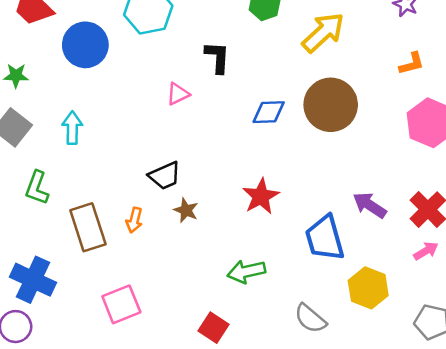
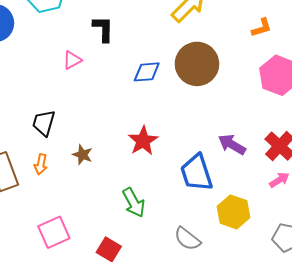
black trapezoid: (165, 176) -> (44, 123), moved, turned 132
green arrow: (246, 272) -> (134, 203), turned -104
pink square: (121, 304) -> (54, 232), moved

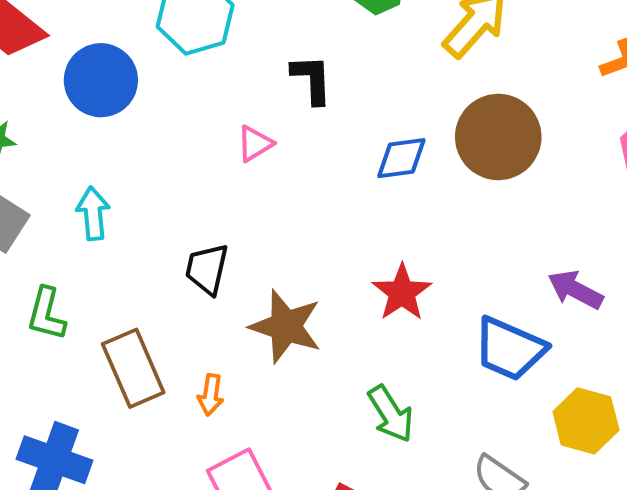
brown star: (82, 155) -> (286, 326), size x1.8
orange arrow: (41, 164) -> (211, 395), moved
blue trapezoid: (197, 173) -> (510, 349), turned -45

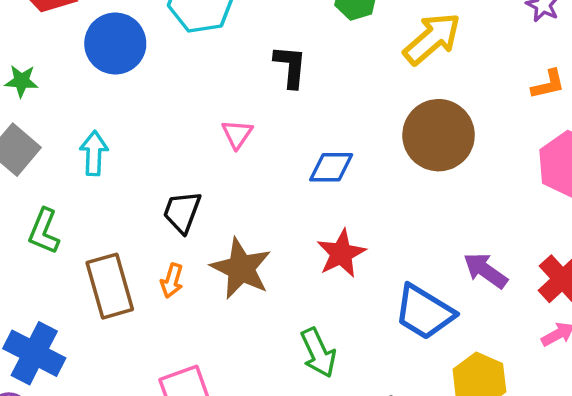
pink triangle: (255, 144) -> (237, 134), moved, turned -32
blue diamond: (401, 158) -> (331, 167), moved
orange arrow: (211, 395) -> (172, 281), moved

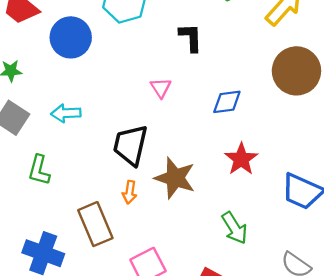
cyan arrow: (94, 153) -> (66, 113), turned -88
black trapezoid: (182, 212) -> (130, 145), size x1.4
brown rectangle: (110, 286) -> (95, 224), moved

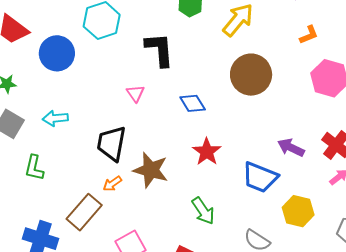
black L-shape: (191, 38) -> (159, 50), size x1.4
blue diamond: (227, 102) -> (193, 103), turned 68
orange arrow: (130, 192) -> (112, 184), turned 48
brown rectangle: (95, 224) -> (84, 212), turned 66

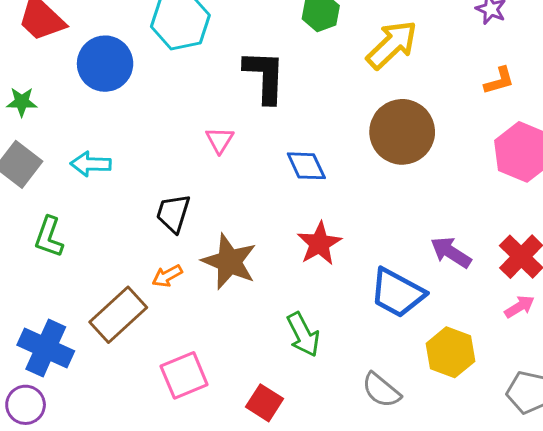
black trapezoid: (111, 143) -> (173, 213), size x0.7

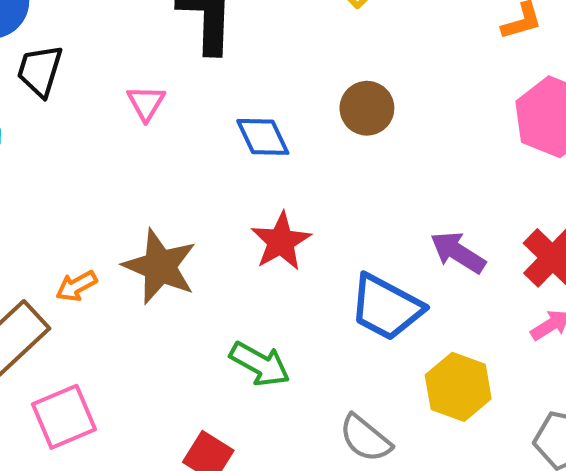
brown circle: (402, 132) -> (367, 108), moved, size x0.6
black trapezoid: (173, 213) -> (40, 71), moved
green arrow: (303, 335) -> (260, 364), turned -33
pink square: (184, 375) -> (64, 417), moved

